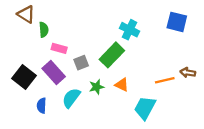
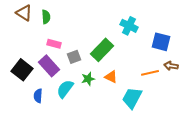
blue square: (177, 22) -> (161, 42), moved
green semicircle: (44, 30) -> (46, 17), moved
cyan cross: (129, 30) -> (129, 26), moved

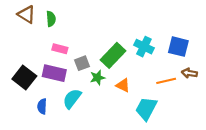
cyan cross: (129, 26) -> (144, 47), moved
purple rectangle: (49, 66) -> (54, 73), turned -35
green star: (88, 79) -> (97, 78), moved

